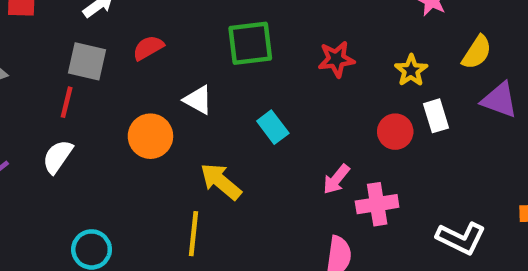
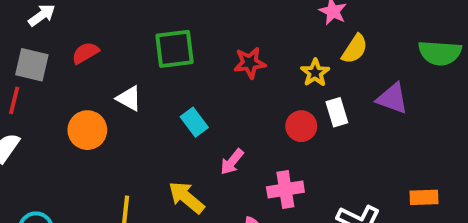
yellow semicircle: (477, 52) -> (355, 49), moved
pink arrow: (336, 179) -> (232, 162), moved
yellow arrow: (221, 181) -> (186, 197), moved

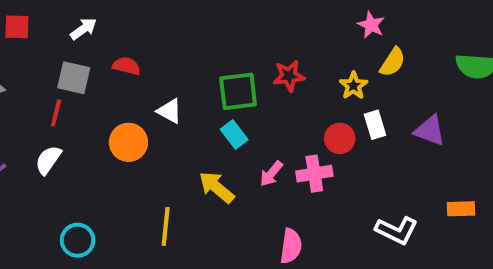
green square: (174, 49) -> (238, 91), moved
red semicircle: (85, 53) -> (127, 66), turned 44
purple triangle: (392, 98) -> (430, 131), moved
pink cross: (285, 190) -> (314, 174), moved
yellow arrow: (186, 197) -> (217, 187), moved

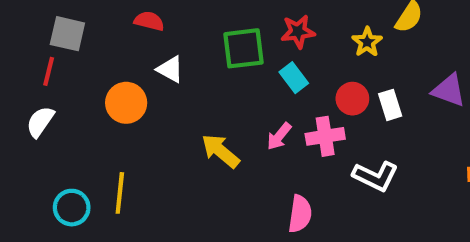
red semicircle: (127, 66) -> (149, 21), moved
white rectangle: (375, 125) -> (390, 105), moved
cyan rectangle: (234, 134) -> (294, 78), moved
yellow line: (166, 226) -> (120, 193), moved
white L-shape: (397, 230) -> (375, 176), moved

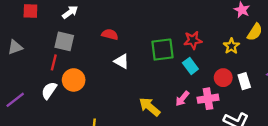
orange circle: (126, 103) -> (74, 80), moved

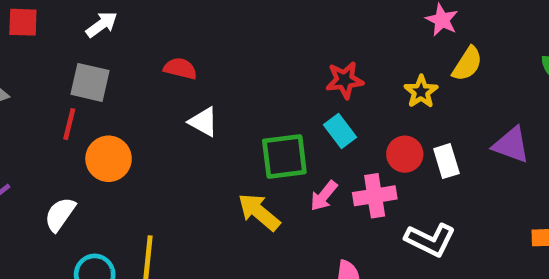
green square: (162, 50) -> (284, 156), moved
white semicircle: (49, 90) -> (60, 214), moved

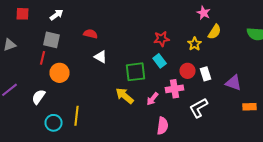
purple triangle: (511, 145) -> (234, 83), moved
pink arrow: (324, 196) -> (153, 99), moved
white L-shape: (430, 240) -> (199, 108), turned 125

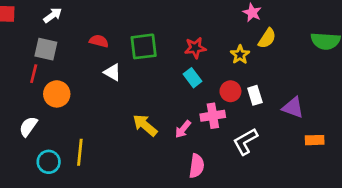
green square: (136, 72) -> (144, 46), moved

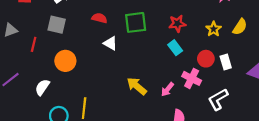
yellow semicircle: (267, 38) -> (240, 27), moved
red line: (34, 74) -> (34, 44), moved
pink cross: (213, 116) -> (192, 78), turned 36

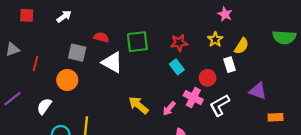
gray square: (57, 25) -> (77, 53), moved
yellow star: (214, 29) -> (215, 39), moved
white triangle: (110, 43) -> (112, 62), size x1.5
white rectangle: (226, 62) -> (229, 65), moved
white L-shape: (218, 99) -> (220, 105), moved

